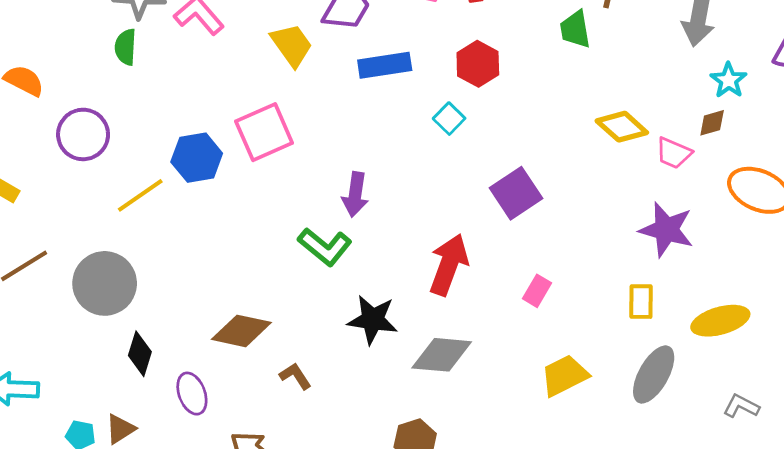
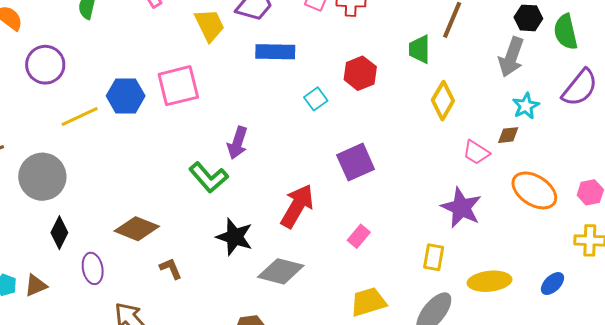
red hexagon: (478, 64) -> (360, 73), moved
yellow diamond: (622, 127) -> (443, 101), moved, turned 69

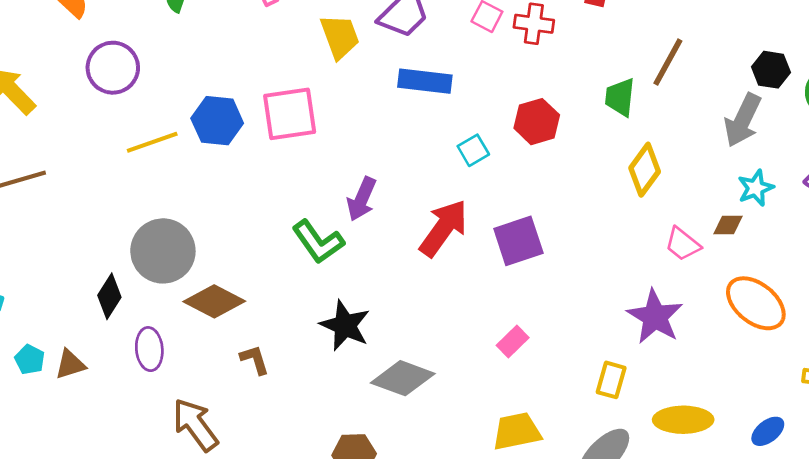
gray circle: (42, 177) -> (163, 251), moved
red arrow: (297, 206) -> (444, 228), moved

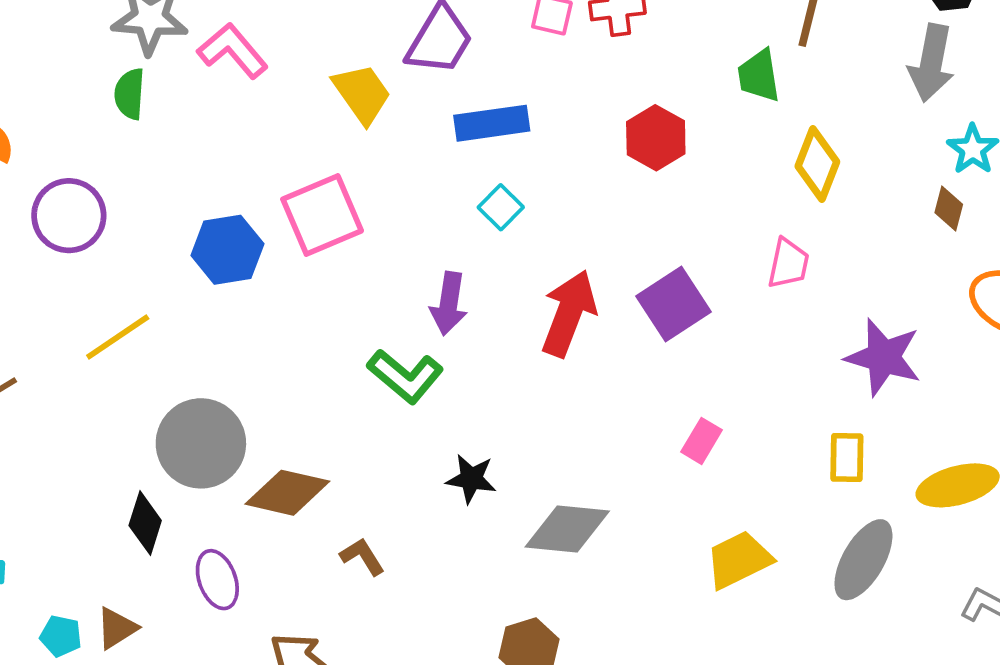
yellow line: (152, 142) -> (118, 337), moved
cyan square: (473, 150) -> (501, 207), moved
brown diamond: (728, 225) -> (949, 209), turned -60
pink trapezoid: (683, 244) -> (788, 263), moved, turned -102
black star: (345, 325) -> (471, 479), size x0.7

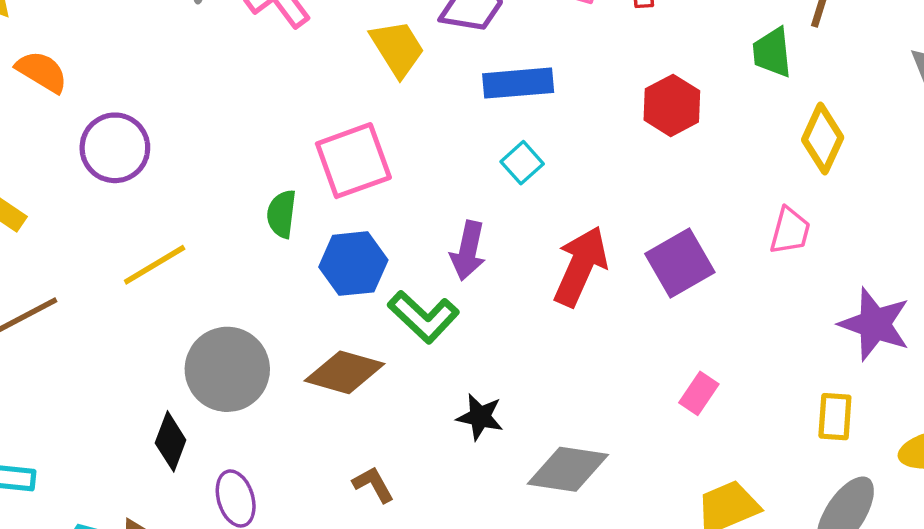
green semicircle: (130, 94) -> (282, 214), moved
blue hexagon: (227, 250) -> (353, 264), moved
brown diamond: (287, 493) -> (345, 372), moved

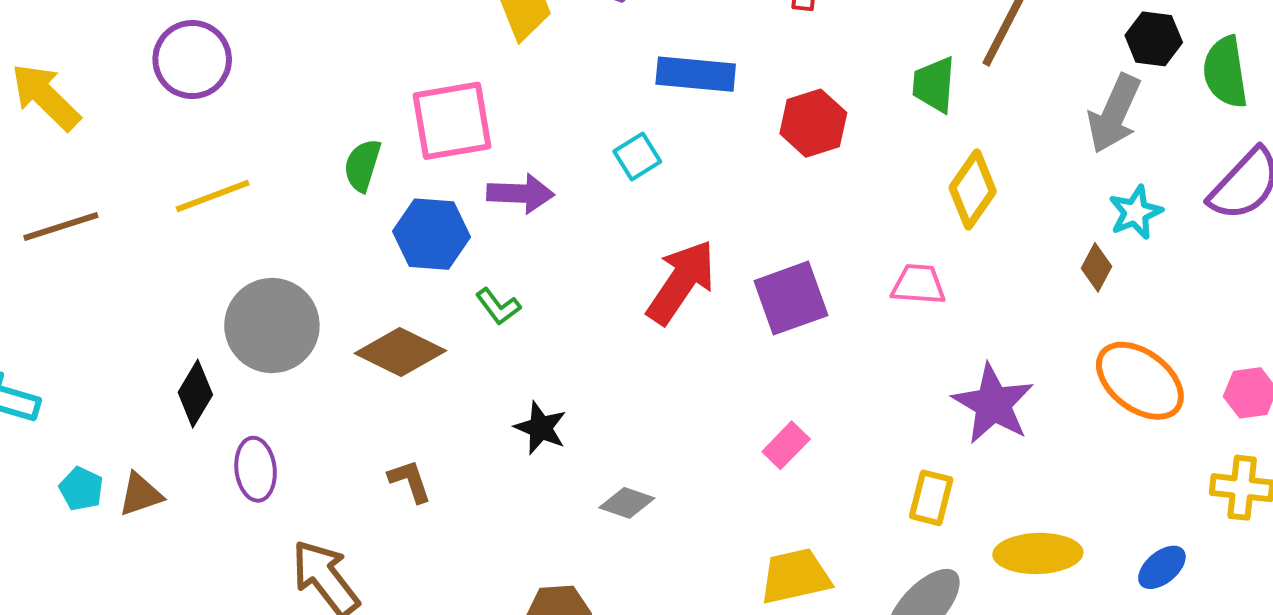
blue rectangle: (518, 83) -> (696, 74), moved
pink trapezoid: (790, 231) -> (919, 284), turned -111
purple arrow: (468, 251) -> (521, 194), moved, turned -110
green L-shape: (423, 317) -> (498, 307), size x0.6
gray diamond: (568, 469) -> (627, 503), size x0.6

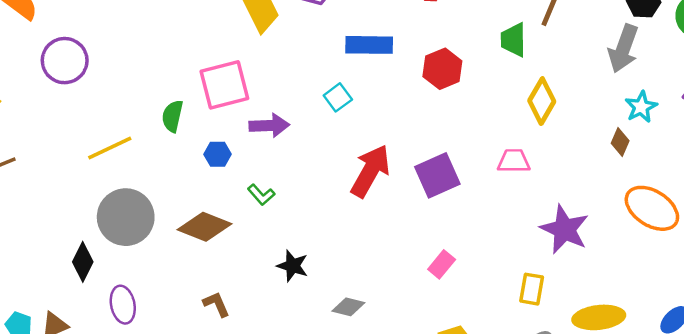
yellow line: (213, 196) -> (110, 148), moved
blue hexagon: (432, 234) -> (217, 154), size x0.6

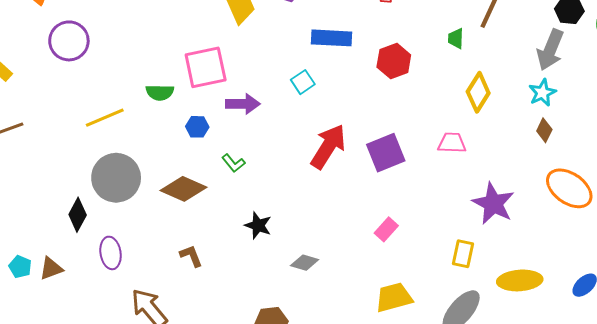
green trapezoid: (513, 40) -> (456, 38), size x0.7
cyan star: (641, 107) -> (542, 93), moved
green semicircle: (172, 116) -> (160, 92), turned -104

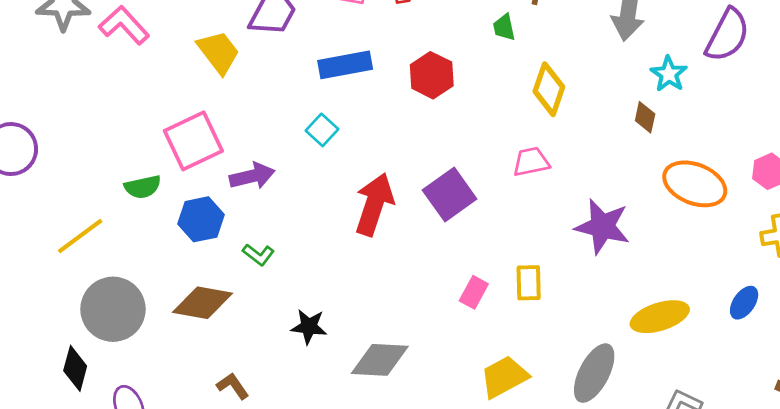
cyan star: (542, 93) -> (669, 74), moved
blue hexagon: (197, 127) -> (201, 219), size x1.5
yellow rectangle: (463, 254) -> (529, 283), moved
gray diamond: (305, 263) -> (380, 360), size x1.6

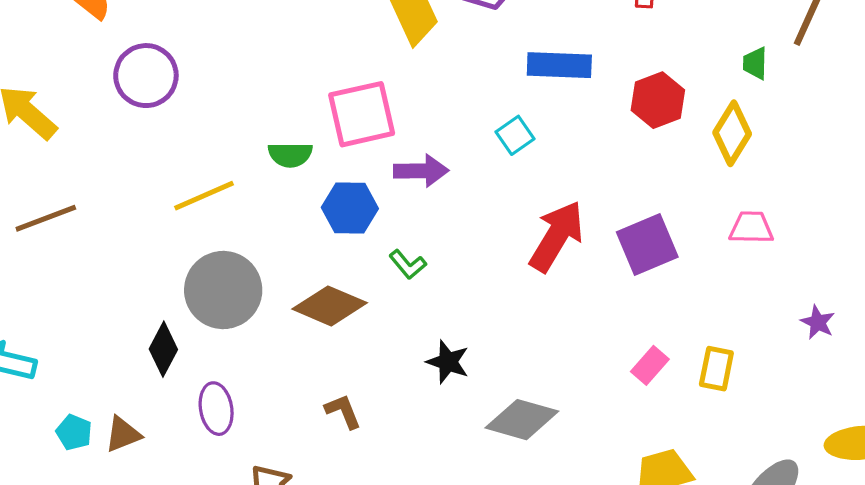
yellow diamond: (549, 89) -> (732, 133), moved
purple star: (602, 226) -> (818, 322), size x0.5

